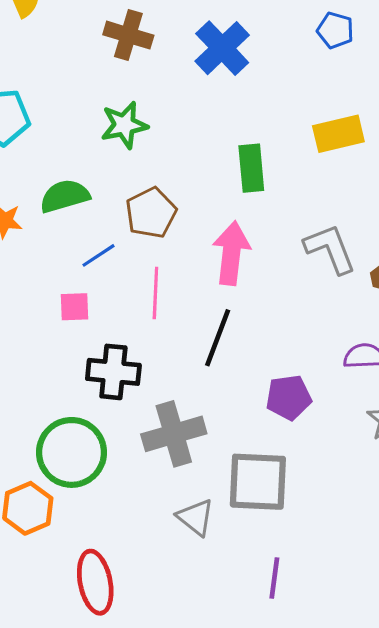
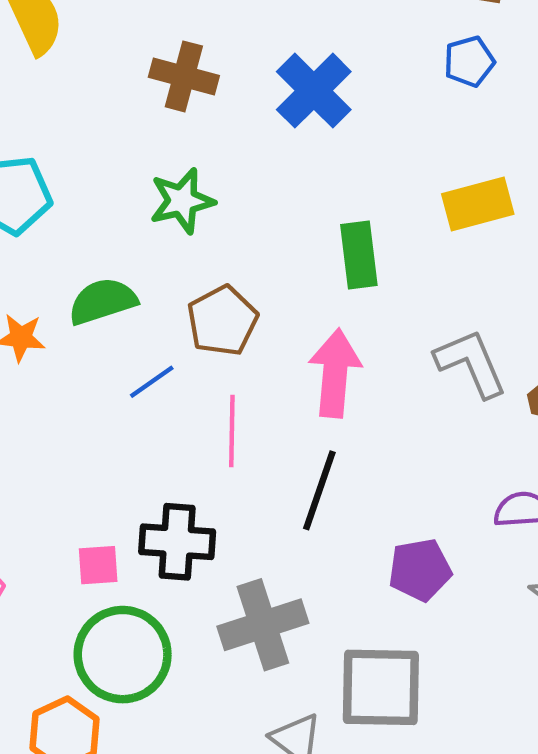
blue pentagon: (335, 30) -> (469, 61), turned -30
pink square: (75, 307) -> (98, 565), moved

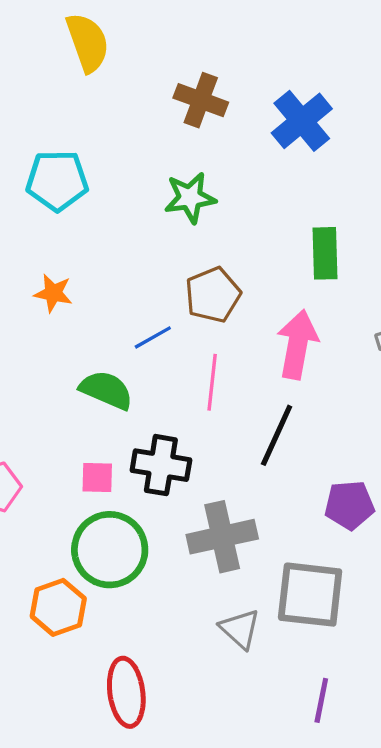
green semicircle: (103, 301) -> (106, 390), moved, turned 36

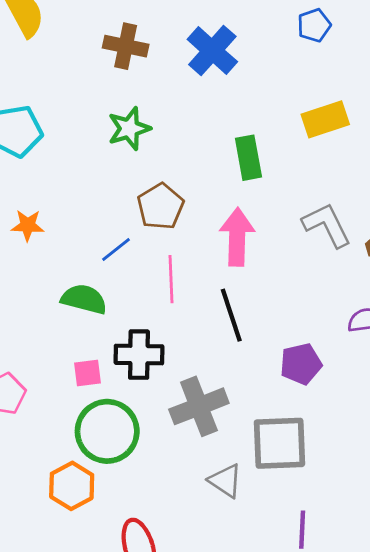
black line: (277, 435) -> (231, 315), turned -34

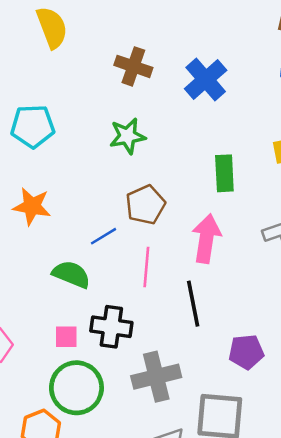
orange star: (28, 225) -> (32, 206), size x1.4

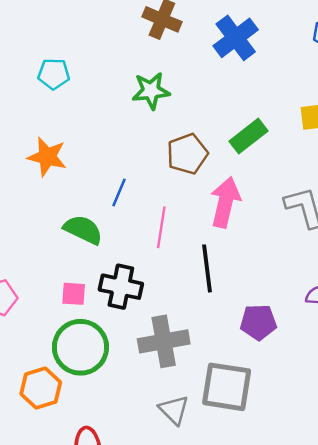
cyan pentagon: (33, 126) -> (54, 74), size x0.7
green rectangle: (224, 173) -> (248, 136), turned 51
brown pentagon: (145, 205) -> (187, 154), moved
blue line: (103, 236) -> (119, 192), turned -40

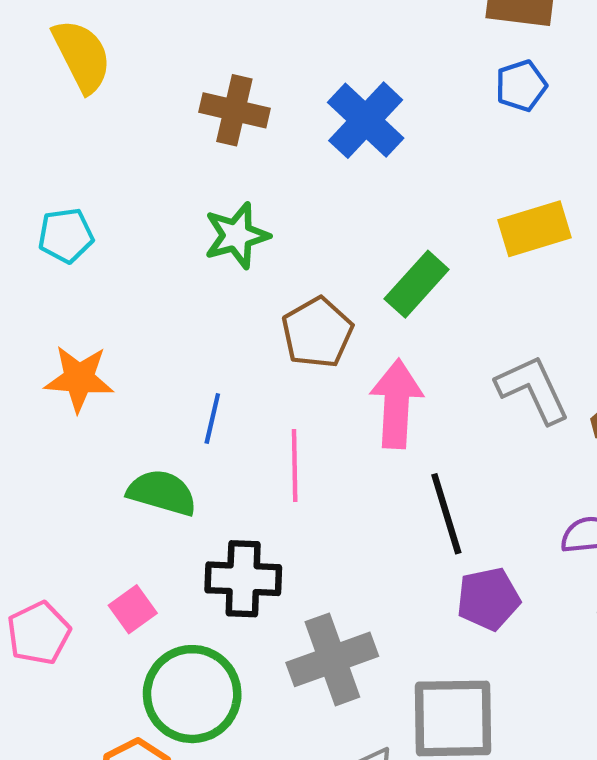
black line: (207, 268) -> (446, 514), moved
pink square: (74, 294) -> (133, 609), moved, turned -30

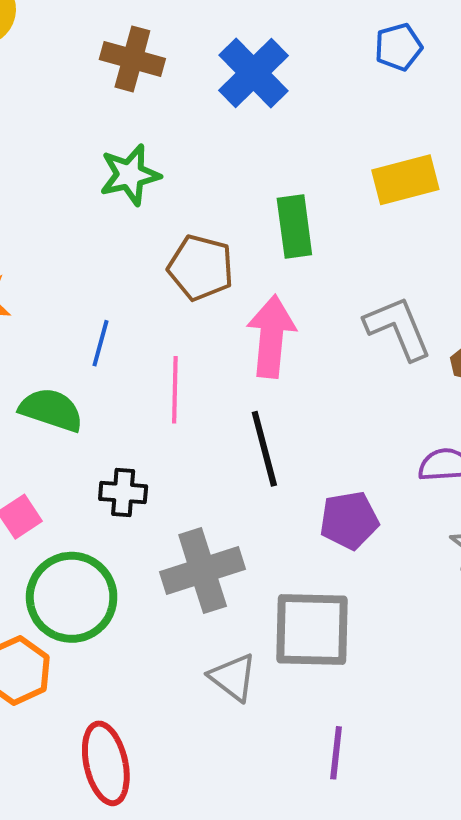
green rectangle: (417, 284) -> (294, 227), turned -52
brown pentagon: (317, 333) -> (201, 268), turned -30
black line: (446, 514) -> (264, 449), moved
black cross: (243, 579) -> (123, 493), size x0.7

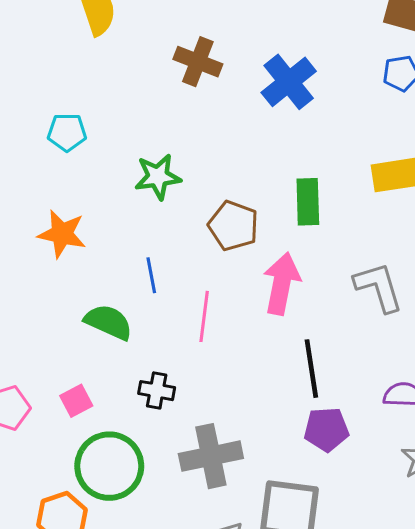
green star: (130, 175) -> (158, 177), moved
blue line: (100, 343) -> (151, 275), turned -32
black line: (264, 449) -> (311, 369), moved

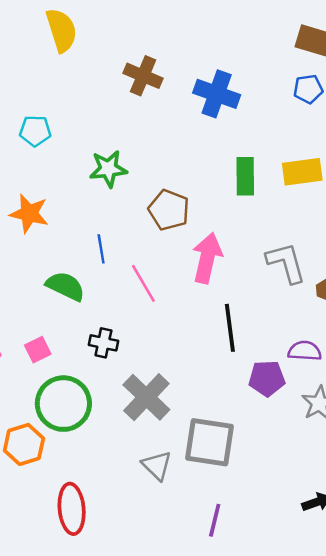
blue cross: (289, 82) -> (217, 94), turned -33
green rectangle: (308, 202) -> (245, 176), moved
pink line: (204, 316) -> (143, 283), turned -39
purple pentagon: (326, 429) -> (267, 378), moved
gray cross: (211, 456) -> (146, 397), turned -36

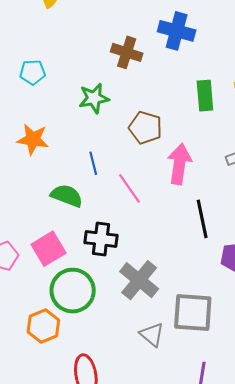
brown cross: (143, 76) -> (127, 52), moved
black cross: (103, 343) -> (101, 239), size x1.4
pink square: (38, 350) -> (48, 249), size x1.6

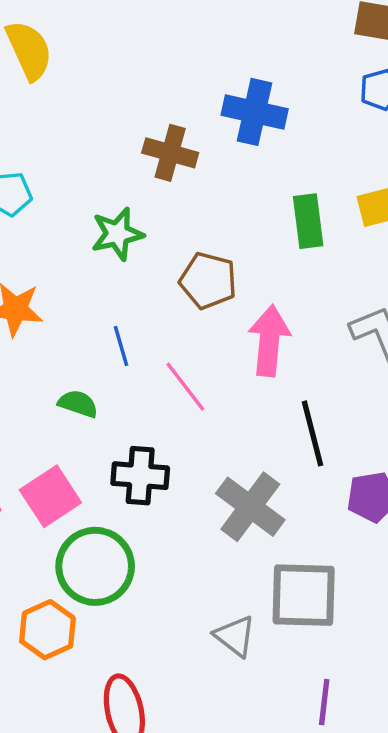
green semicircle: (67, 196) -> (78, 404), size x0.7
gray cross: (139, 280) -> (250, 507), moved

